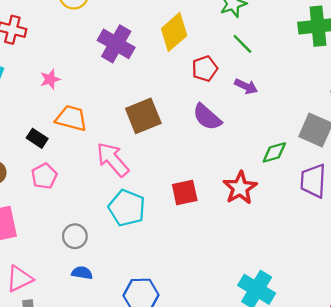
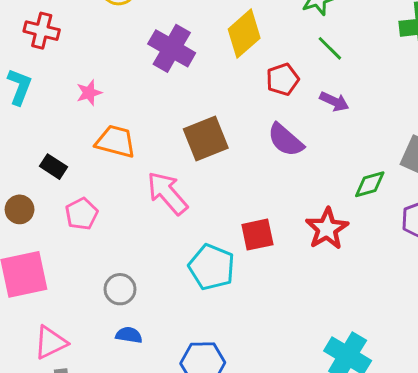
black rectangle: (37, 138) -> (54, 167), moved
cyan pentagon: (127, 208) -> (212, 267), moved

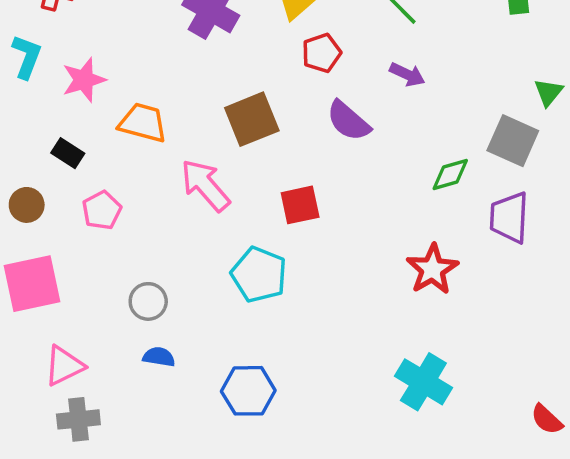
red pentagon: (283, 79) -> (322, 53), moved
pink star: (89, 93) -> (84, 80), moved, size x1.4
red star: (327, 229) -> (432, 269), moved
red square: (257, 235) -> (300, 205), moved

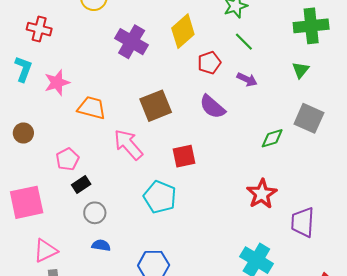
red pentagon: (322, 53) -> (209, 63), moved
green triangle: (549, 92) -> (301, 70), moved
black rectangle: (68, 153) -> (81, 184), moved, turned -66
brown circle: (27, 205) -> (23, 133), moved
purple trapezoid: (509, 217) -> (303, 222), moved

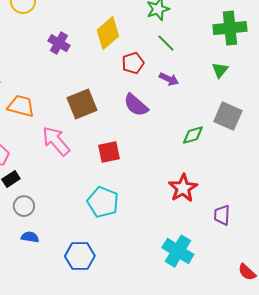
purple cross: (132, 42) -> (59, 43), size x0.7
cyan pentagon: (160, 197) -> (103, 202), moved
purple trapezoid: (303, 222) -> (222, 215), size x0.7

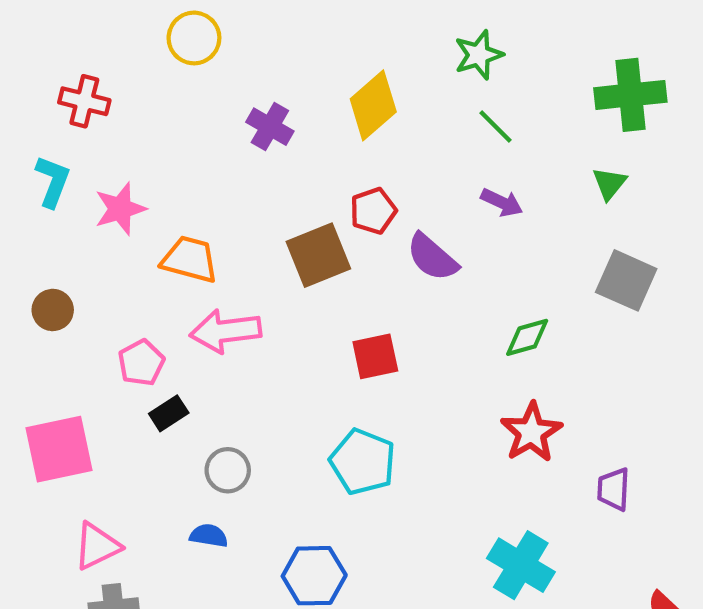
red pentagon: (133, 63) -> (373, 211), moved
green diamond: (193, 135) -> (527, 337), moved
pink arrow: (56, 141) -> (226, 331), moved, turned -56
gray circle: (24, 206) -> (228, 470), moved

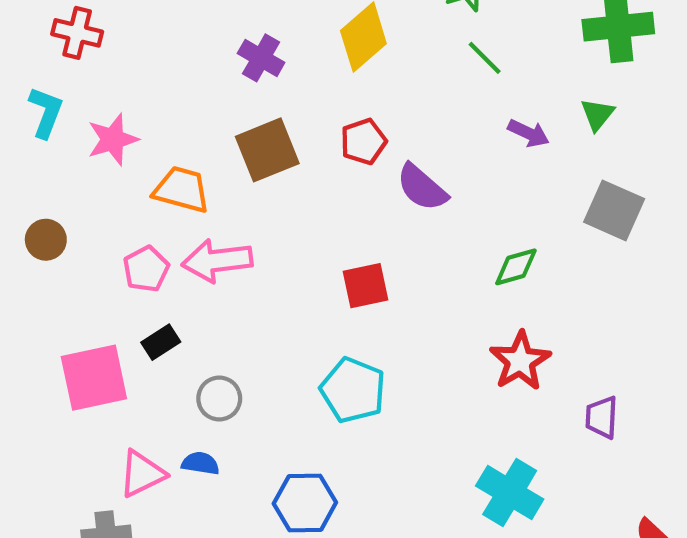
purple arrow: (502, 202) -> (528, 133), moved
brown square: (318, 255) -> (267, 150), moved
pink pentagon: (141, 363) -> (146, 269), moved
pink square: (59, 449) -> (94, 378), moved
pink triangle: (97, 546) -> (142, 474), moved

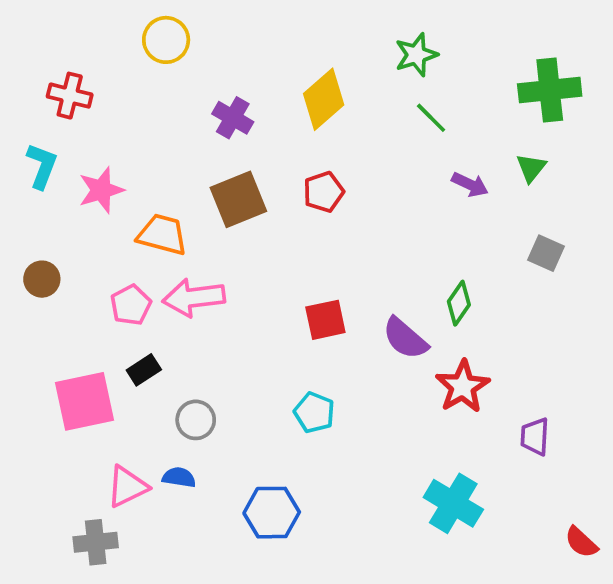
purple semicircle: (422, 187) -> (405, 338), moved
gray square: (614, 210) -> (546, 253), size x0.7
green diamond: (516, 267) -> (459, 303), turned -39
cyan pentagon: (353, 390) -> (314, 412), size x0.7

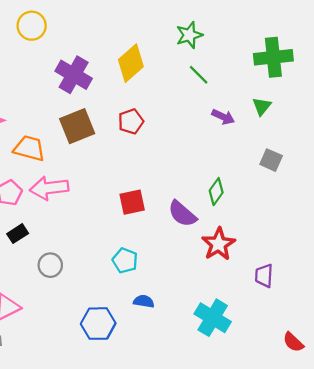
purple cross: (233, 118) -> (74, 75), size x1.4
blue semicircle: (179, 477) -> (144, 301), moved

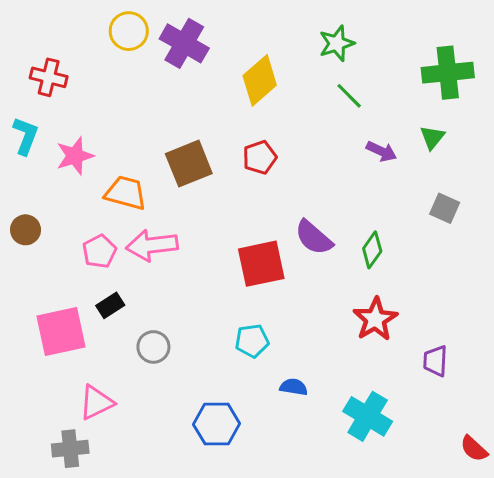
purple cross: (74, 75) -> (184, 43), moved
red square: (132, 202) -> (261, 264), size x1.4
purple semicircle: (182, 214) -> (314, 238), moved
cyan pentagon: (125, 260) -> (252, 341), turned -30
blue semicircle: (144, 301) -> (294, 387), moved

